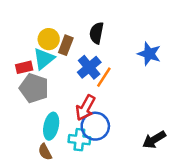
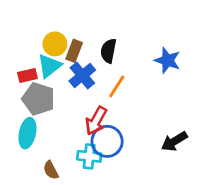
black semicircle: (97, 33) -> (108, 51), moved
blue cross: (89, 67) -> (82, 75), moved
cyan ellipse: (51, 126) -> (27, 133), moved
black arrow: (154, 140) -> (174, 141), moved

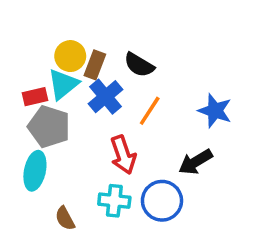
black semicircle: (108, 51) -> (139, 65), turned -70
blue star: (167, 60) -> (215, 111), moved
red arrow: (96, 121) -> (123, 155), turned -48
blue circle: (107, 141) -> (162, 201), moved
black arrow: (174, 141) -> (196, 162), moved

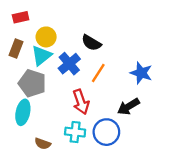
brown rectangle: (95, 65) -> (16, 49), moved
red rectangle: (35, 97) -> (21, 17), moved
brown semicircle: (65, 218) -> (43, 144), turned -42

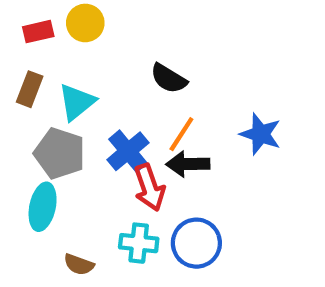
yellow circle: (46, 37) -> (85, 23), moved
blue cross: (69, 64) -> (128, 151), moved
black arrow: (128, 107) -> (188, 164), moved, turned 30

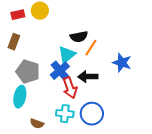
black semicircle: (169, 79) -> (79, 37), turned -42
cyan triangle: (77, 102) -> (67, 55), moved
orange line: (181, 134) -> (91, 48), moved

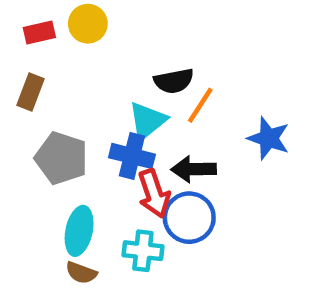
blue cross: (60, 71) -> (132, 156), turned -36
cyan ellipse: (20, 97) -> (79, 231), moved
blue circle: (92, 114) -> (189, 218), moved

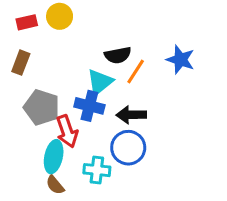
blue star: (269, 138) -> (180, 60), moved
red arrow: (154, 193) -> (67, 131), moved
brown semicircle: (81, 273) -> (55, 185), turned 30

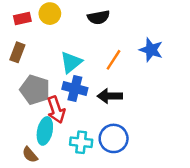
black semicircle: (118, 55) -> (99, 17), moved
cyan triangle: (100, 82) -> (71, 62), moved
blue circle: (128, 148) -> (114, 138), moved
brown semicircle: (55, 185) -> (30, 155), moved

